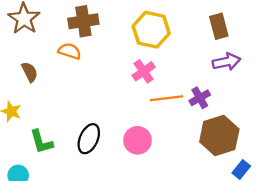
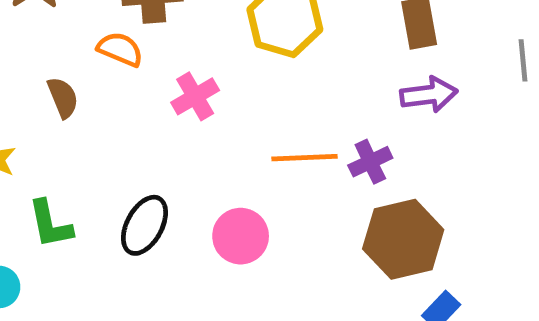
pink cross: (144, 71) -> (195, 96), moved
brown semicircle: (30, 72) -> (63, 97), moved

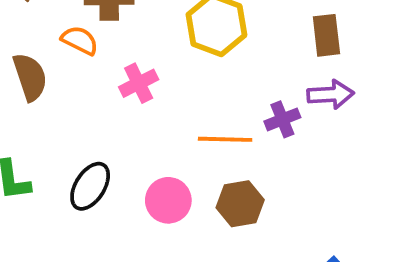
brown semicircle: (63, 97) -> (30, 77), size x1.4
purple cross: (370, 162) -> (282, 119), moved
brown hexagon: (403, 239) -> (240, 204), moved, size x0.7

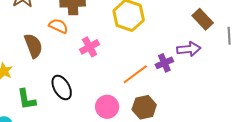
brown rectangle: (326, 35) -> (203, 19), moved, turned -35
orange line: (225, 139) -> (135, 74), turned -36
black ellipse: (90, 186) -> (62, 88), moved, turned -60

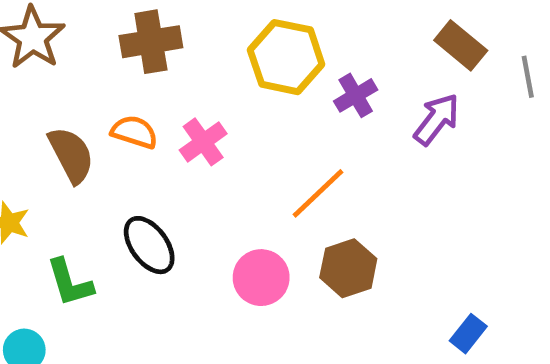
orange semicircle: (58, 26) -> (134, 132), moved
purple arrow: (189, 49) -> (437, 119), turned -40
purple cross: (164, 63) -> (356, 95), moved

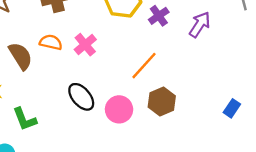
black ellipse: (149, 245) -> (81, 97), moved
blue rectangle: (468, 334) -> (232, 108), moved

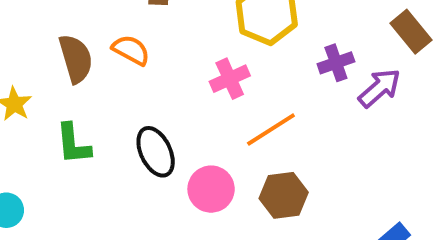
purple cross: (159, 16) -> (336, 63), moved
pink cross: (85, 45) -> (230, 79), moved
green L-shape: (25, 119) -> (73, 144), moved

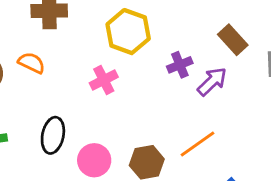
orange line: (271, 129) -> (197, 144), moved
black ellipse: (156, 152) -> (53, 135), turned 40

